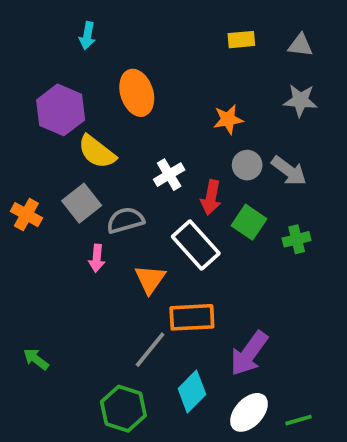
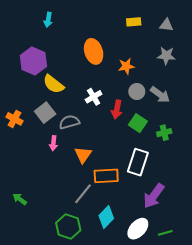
orange ellipse: (137, 93) -> (94, 51), moved
white rectangle: (196, 245) -> (138, 162), moved, turned 60
purple arrow: (249, 353) -> (154, 196), moved

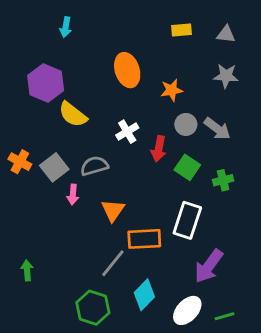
gray square: (45, 113) -> (54, 167), moved
green arrow: (20, 199) -> (27, 270), turned 48

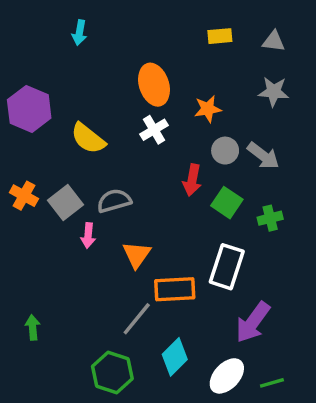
purple hexagon: (46, 83) -> (29, 109), moved
white cross: (127, 132) -> (154, 130), moved

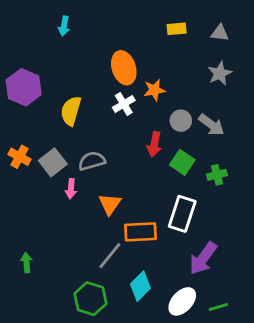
gray star: (274, 92) -> (220, 73), turned -30
orange star: (208, 109) -> (154, 90), moved
yellow semicircle: (88, 138) -> (71, 111), turned 68

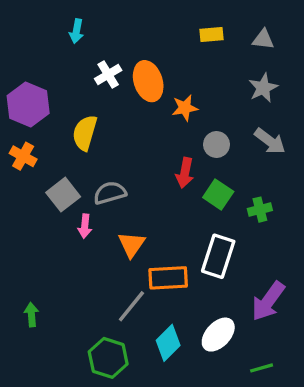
white cross: (124, 104) -> (108, 74), moved
gray arrow: (211, 125) -> (270, 141), moved
orange cross: (19, 157) -> (23, 156), moved
purple arrow: (203, 258) -> (268, 301), moved
white ellipse: (182, 301) -> (218, 335), moved

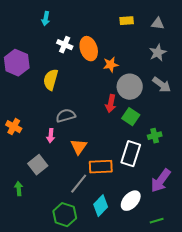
white cross: (108, 74) -> (65, 45), turned -35
gray circle: (217, 145) -> (130, 87), size x1.6
orange cross: (23, 156) -> (14, 127), moved
gray square: (63, 195) -> (38, 165), moved
green cross: (260, 210) -> (155, 136), moved

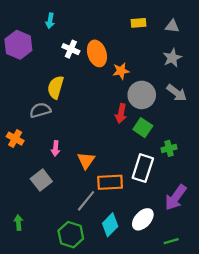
purple hexagon: (17, 63) -> (18, 45), moved
gray semicircle: (66, 116) -> (40, 110), moved
green arrow: (19, 189) -> (18, 223), moved

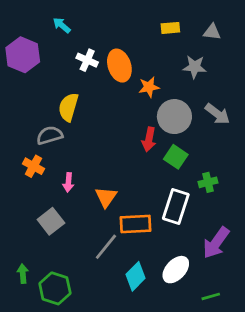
cyan arrow: (50, 21) -> (62, 25), turned 120
gray star: (172, 58) -> (195, 67), moved, turned 30
orange cross: (15, 139) -> (33, 166), moved
green hexagon: (71, 235) -> (55, 288), moved

